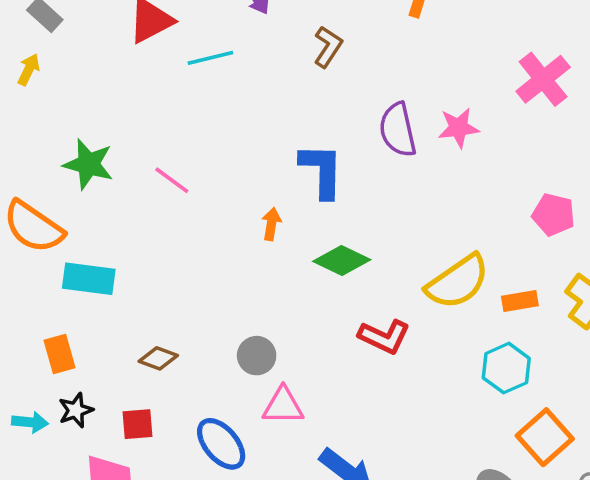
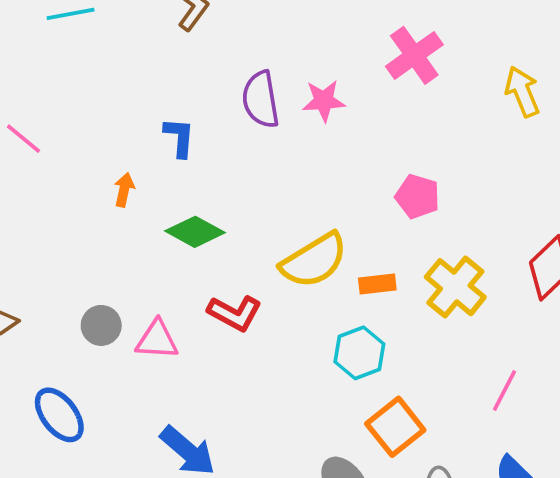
blue L-shape: (322, 171) -> (179, 137), size x0.7
pink triangle: (283, 406) -> (157, 340), moved

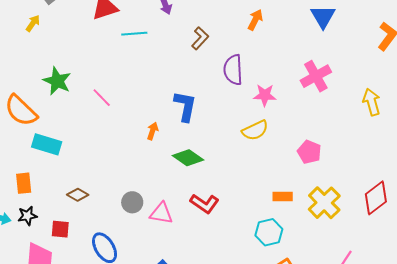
purple semicircle: (261, 99) -> (233, 70), moved
blue L-shape: (179, 137) -> (185, 106), size x1.4
yellow semicircle: (314, 260) -> (255, 130), moved, size x0.7

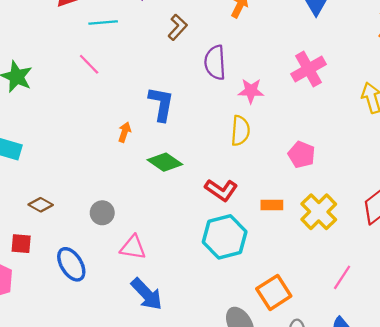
pink line: (102, 98) -> (89, 64), moved
yellow semicircle: (255, 130) -> (240, 131), turned -60
red L-shape: (204, 204) -> (221, 190), moved
pink triangle: (161, 213) -> (133, 247), moved
cyan hexagon: (269, 232) -> (225, 237), moved, size x1.4

